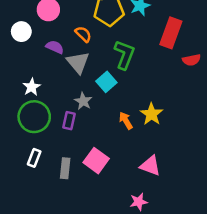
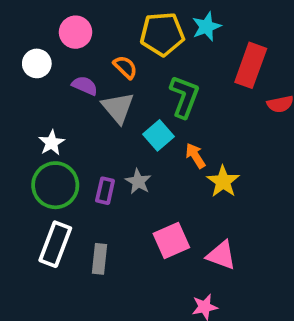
gray star: (83, 101) -> (138, 181), moved
orange arrow: (126, 121) -> (195, 156), moved
white rectangle: (34, 158) -> (55, 244), size x1.6
pink square: (96, 161) -> (171, 240), moved, turned 30

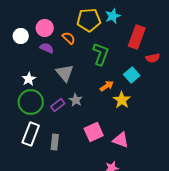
pink circle: (76, 32) -> (45, 28), moved
gray triangle: (118, 108) -> (65, 73), moved
cyan square: (159, 135) -> (132, 75), moved
orange arrow: (195, 156) -> (107, 86), turned 88
purple rectangle: (105, 191) -> (58, 105), turned 40

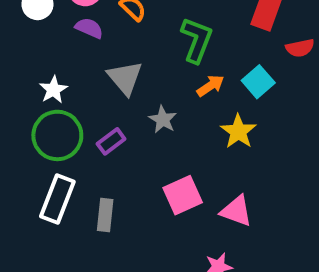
orange arrow: (107, 86) -> (210, 86), moved
gray star: (76, 100) -> (163, 120), moved

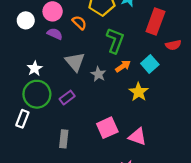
gray star: (163, 120) -> (98, 74), moved
white rectangle: (57, 199) -> (22, 119), moved, size x0.7

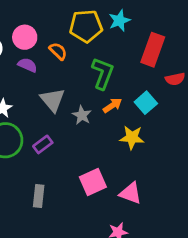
yellow star: (139, 92) -> (132, 137), turned -30

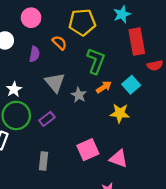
cyan star: (119, 21) -> (122, 14), moved
pink circle: (25, 37) -> (31, 18), moved
red rectangle: (153, 50) -> (137, 42), turned -30
purple semicircle: (27, 65) -> (34, 54), turned 77

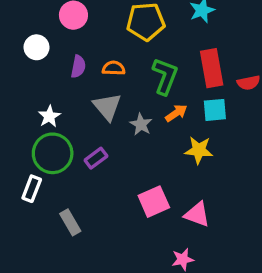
red rectangle: (137, 42) -> (212, 68), moved
orange semicircle: (59, 43) -> (114, 68), moved, turned -42
cyan square: (131, 85) -> (215, 110), turned 36
gray rectangle: (44, 161) -> (70, 222), moved, turned -36

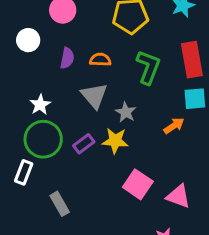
orange arrow: (176, 113) -> (174, 126), moved
yellow star: (199, 150) -> (115, 141), moved
pink square: (154, 202) -> (138, 184), turned -32

